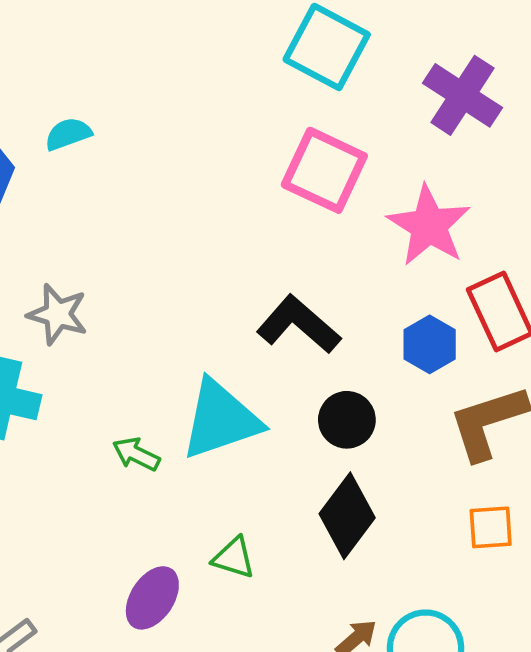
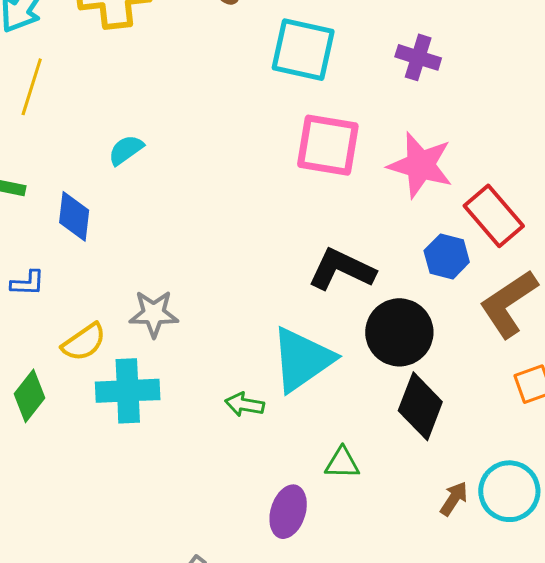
purple cross: (463, 95) -> (418, 57), size x0.7
cyan semicircle: (68, 134) -> (126, 150), moved
black circle: (347, 420) -> (399, 332), size x1.5

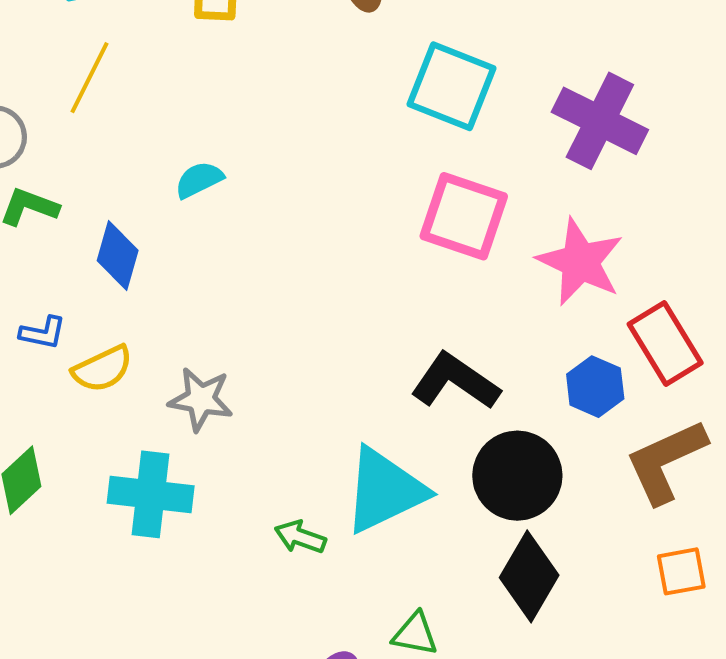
purple cross: (418, 57) -> (600, 121), size x1.6
yellow semicircle: (84, 342) -> (103, 369), moved

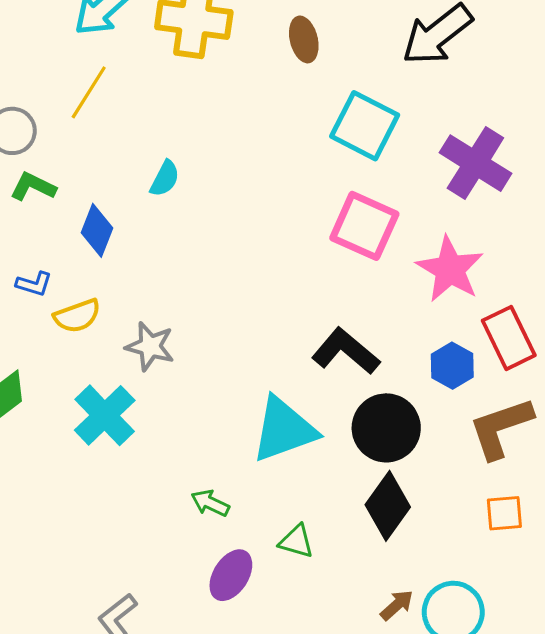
cyan semicircle: (199, 180) -> (165, 179), turned 138
cyan cross: (151, 494) -> (105, 415), turned 34
green arrow: (300, 537) -> (210, 503), moved

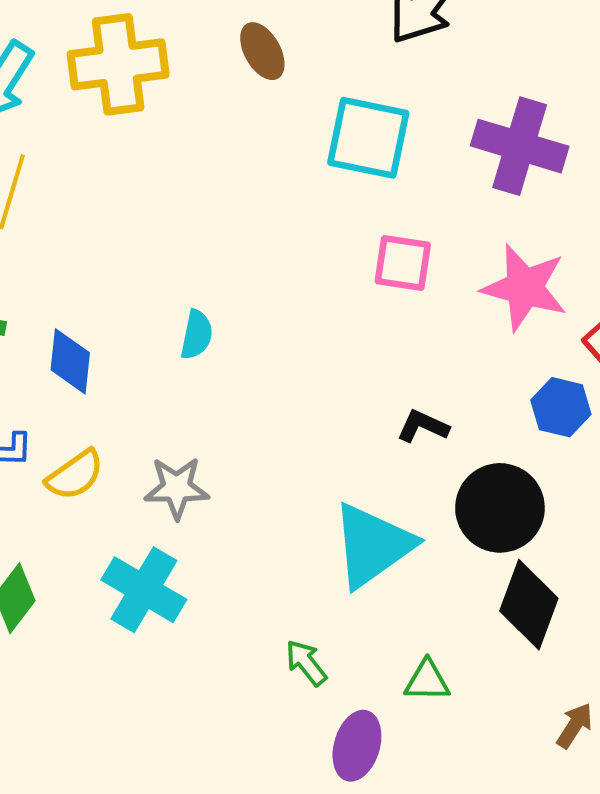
cyan semicircle: (165, 179) -> (197, 335), moved
pink square: (364, 226) -> (403, 263), size x0.7
black L-shape: (346, 351) -> (423, 426), size x0.6
green arrow: (210, 503) -> (306, 663), turned 42

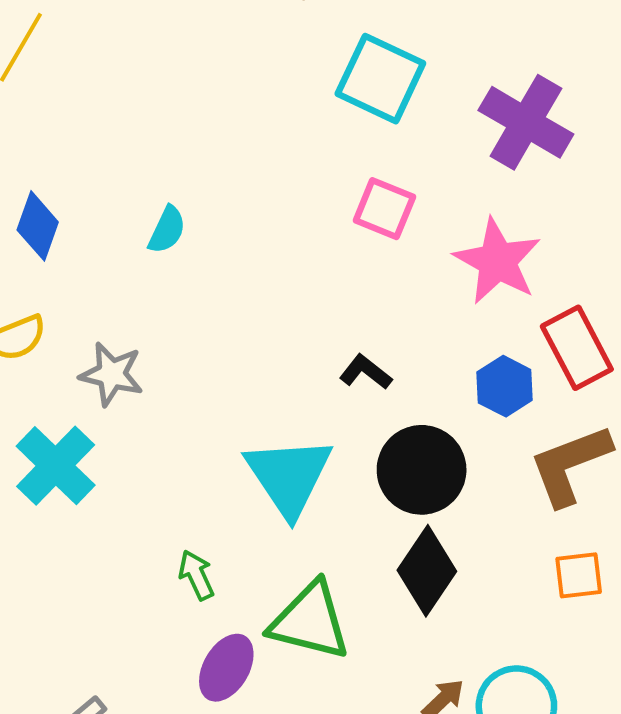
cyan triangle: (373, 545) -> (289, 476), turned -42
green triangle: (427, 681) -> (310, 621), size x1.8

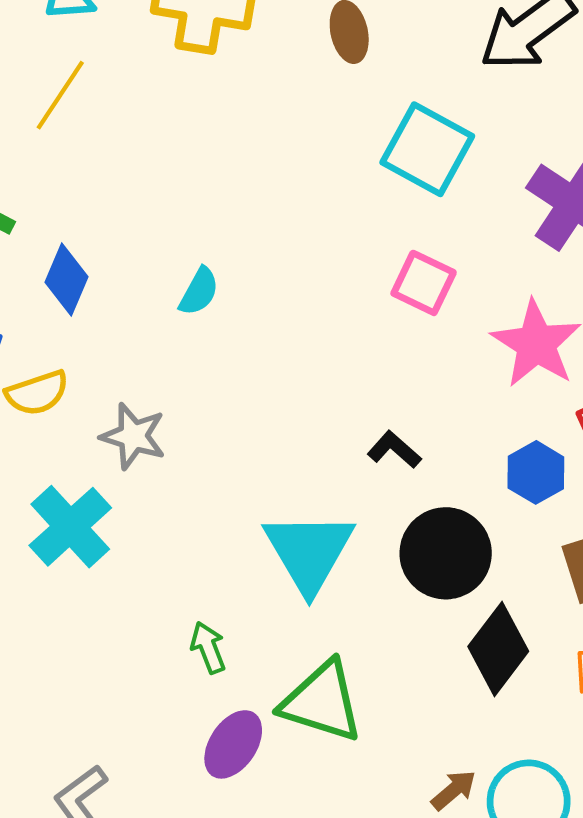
black diamond: (427, 571) -> (498, 649), moved

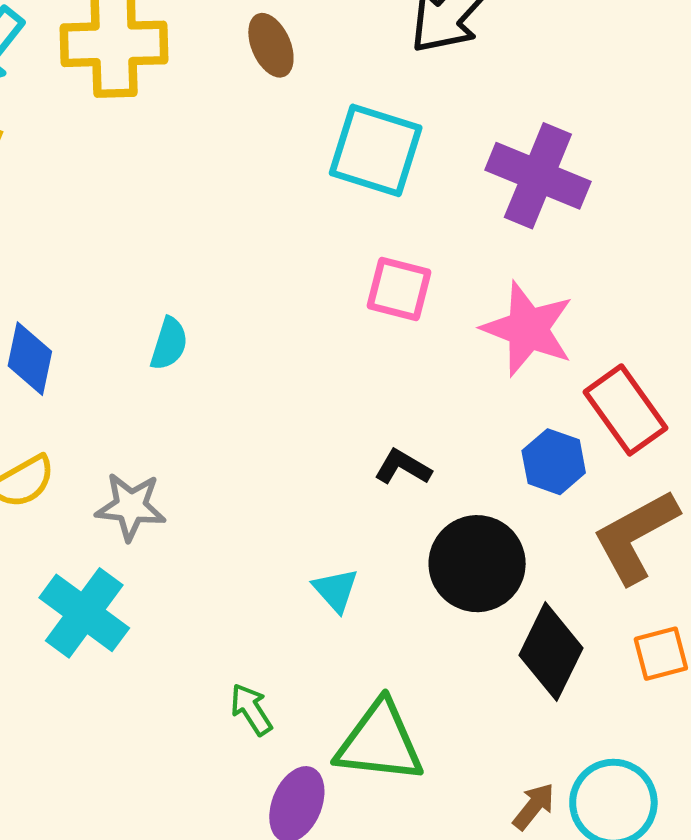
cyan triangle: (309, 552) -> (336, 590), size x0.5

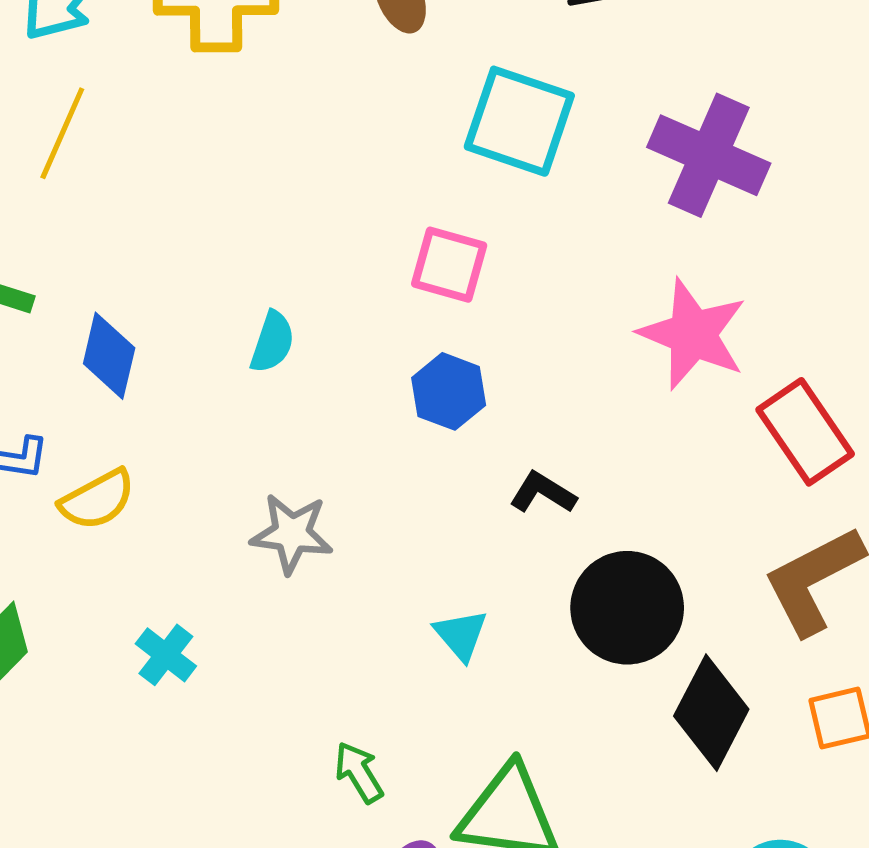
pink square: (399, 289) -> (449, 265), moved
blue hexagon: (554, 462) -> (449, 391), moved
gray star: (131, 507) -> (292, 534), moved
cyan cross: (84, 613) -> (166, 655), size x0.6

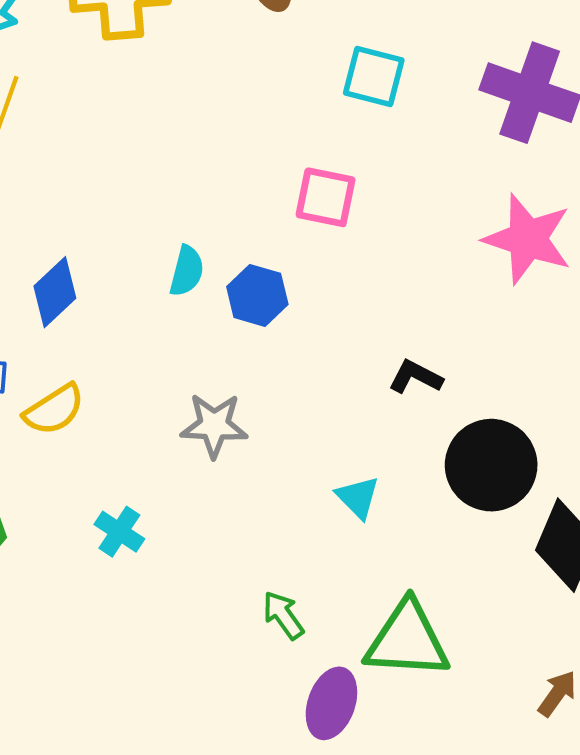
cyan square: (519, 121) -> (374, 76), size x0.7
blue diamond: (109, 356) -> (55, 292), turned 38
blue hexagon: (449, 391) -> (257, 295), moved

